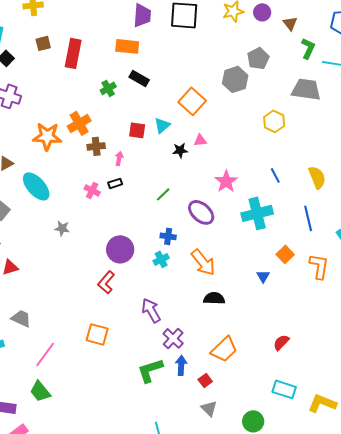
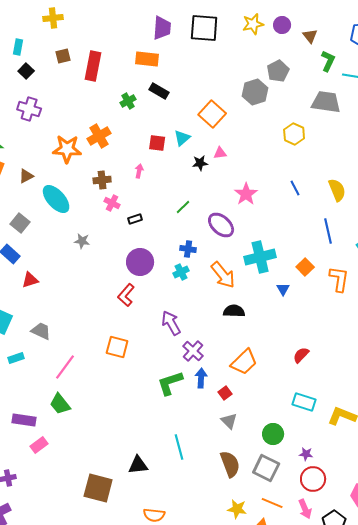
brown cross: (96, 146) -> (102, 180), moved
black rectangle: (115, 183) -> (135, 219), moved
cyan cross: (257, 213) -> (260, 257), moved

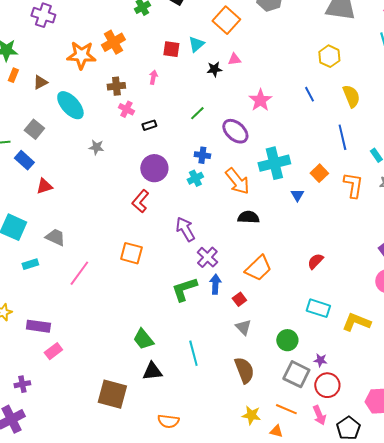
yellow hexagon: (294, 134) -> (329, 56), moved
green trapezoid: (60, 404) -> (143, 339), moved
gray square: (266, 468) -> (296, 374), moved

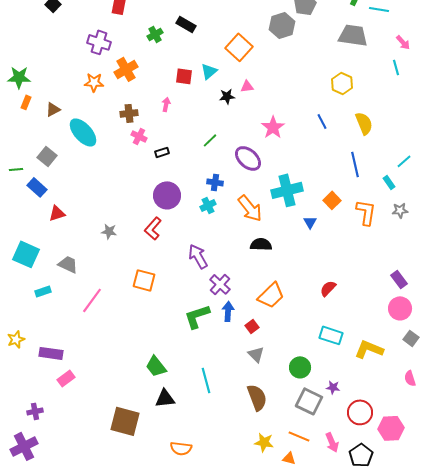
purple cross: (43, 15) -> (99, 42), moved
orange star: (81, 55) -> (94, 82), size x0.7
gray star: (96, 147) -> (109, 231), moved
red circle: (327, 385) -> (360, 412), moved

